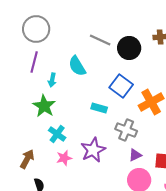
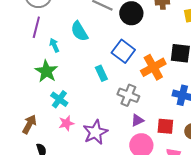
cyan arrow: (52, 80) -> (54, 45), turned 144
cyan rectangle: (99, 108) -> (101, 73), turned 49
purple star: (93, 150) -> (95, 132), moved

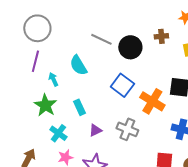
orange cross: (153, 67) -> (152, 101), turned -30
cyan rectangle: (101, 73) -> (79, 107), moved
purple triangle: (137, 120) -> (95, 130), moved

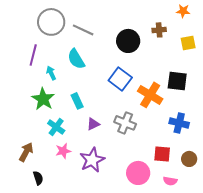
gray circle: (37, 28) -> (51, 22), moved
gray line: (101, 39) -> (83, 30), moved

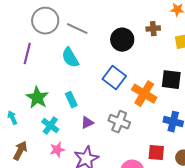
cyan arrow: (51, 73) -> (12, 118), moved

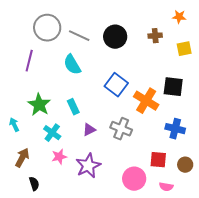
black circle: (122, 40) -> (115, 37), moved

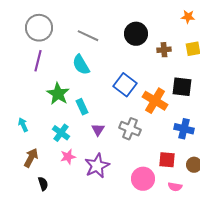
gray circle: (47, 28) -> (39, 28), moved
brown cross: (155, 36) -> (164, 50), moved
black circle: (115, 37) -> (136, 34), moved
green star: (39, 105) -> (58, 94), moved
purple triangle: (89, 130) -> (98, 130), turned -32

